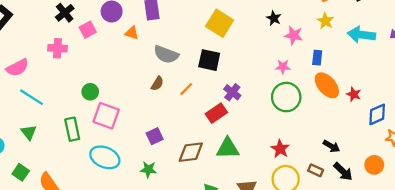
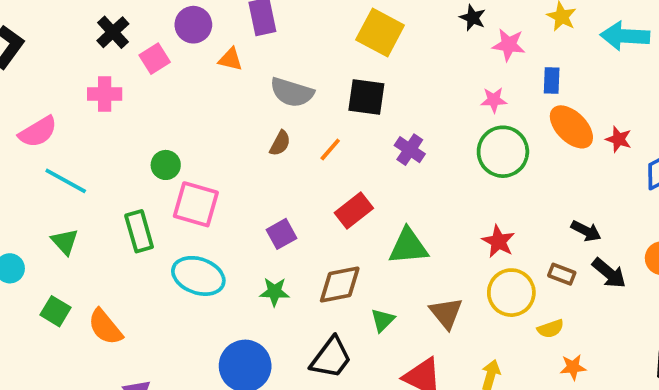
red rectangle: (216, 113) -> (354, 211), moved
brown diamond: (191, 152) -> (340, 284), moved

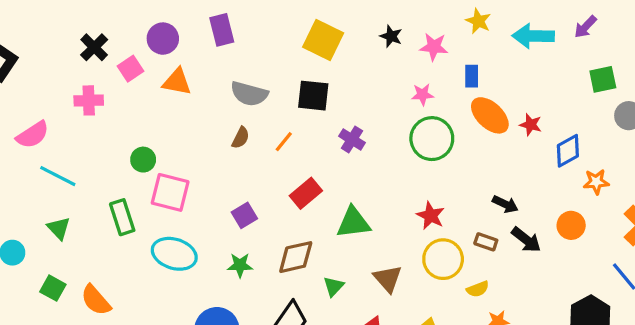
black star: (473, 18) -> (391, 36), moved
orange triangle: (230, 59) -> (177, 82), moved, size x1.4

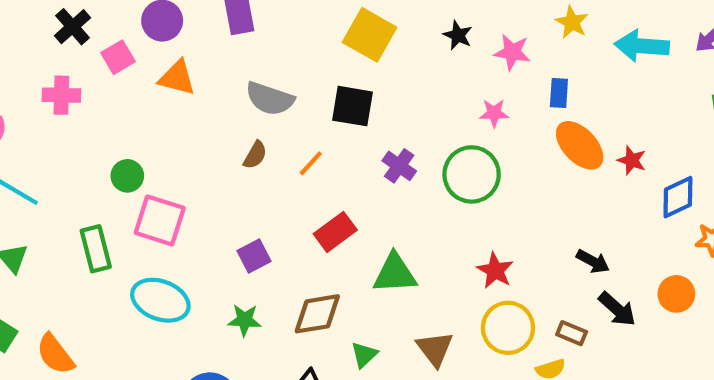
green circle: (432, 139) -> (472, 174), moved
brown rectangle: (486, 242) -> (572, 333), moved

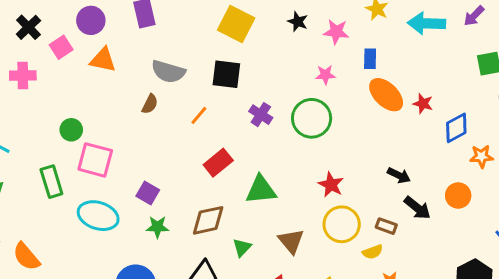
brown semicircle: (255, 155) -> (150, 104), moved
purple square: (254, 256) -> (148, 193), moved, turned -30

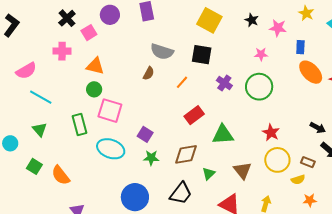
orange triangle: (103, 60) -> (95, 66), moved
pink star: (325, 75) -> (261, 54), moved

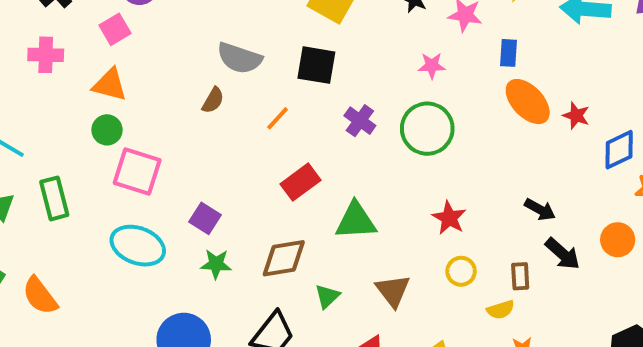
pink square: (89, 33) -> (115, 29), moved
green rectangle: (79, 124) -> (54, 198), moved
yellow circle: (277, 160) -> (461, 271), size x0.6
brown rectangle: (308, 162) -> (520, 276), turned 64

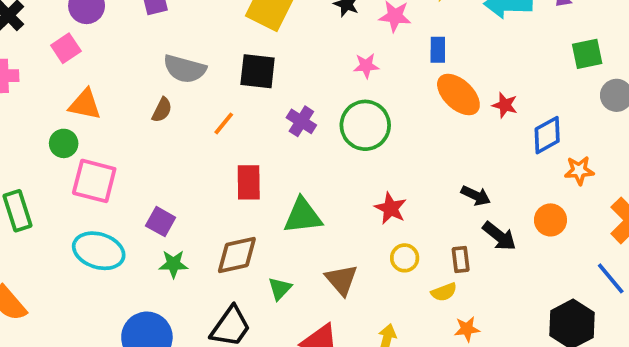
orange triangle: (110, 85) -> (85, 104), moved
red rectangle: (300, 182) -> (249, 182), turned -51

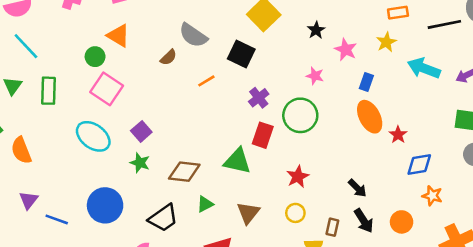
red rectangle: (249, 182) -> (263, 135), moved

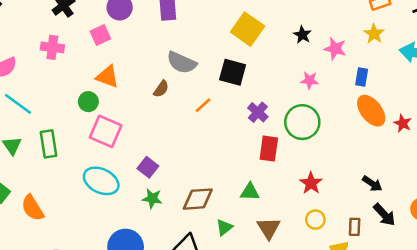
green triangle: (237, 161) -> (250, 192), moved, size x0.7

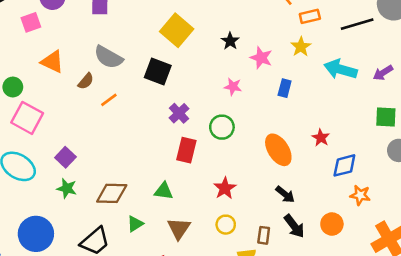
orange triangle: (108, 77) -> (52, 62), moved
orange line: (203, 105) -> (109, 100), moved
orange ellipse: (371, 111) -> (278, 150), moved
green circle: (302, 122) -> (222, 127), size x0.7

